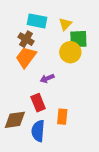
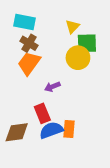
cyan rectangle: (37, 21) -> (25, 22), moved
blue semicircle: (38, 131) -> (51, 130), moved, turned 65

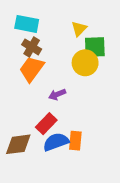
red rectangle: (42, 113) -> (46, 124), turned 66

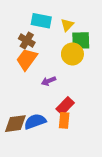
cyan rectangle: (27, 24) -> (41, 21), moved
red rectangle: (46, 124) -> (65, 106), moved
blue semicircle: (56, 142) -> (35, 121), moved

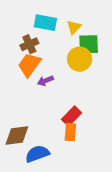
brown cross: (27, 40) -> (29, 44), turned 35
purple arrow: (49, 81) -> (45, 81), moved
blue semicircle: (35, 121) -> (37, 154), moved

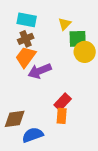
cyan rectangle: (45, 23) -> (27, 20), moved
yellow circle: (80, 59) -> (85, 52), moved
purple arrow: (45, 81) -> (40, 71), size x1.6

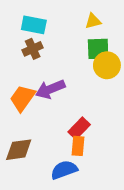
yellow triangle: (65, 24) -> (93, 21), moved, turned 32
orange trapezoid: (26, 57) -> (22, 98), moved
blue semicircle: (33, 135) -> (64, 170), moved

